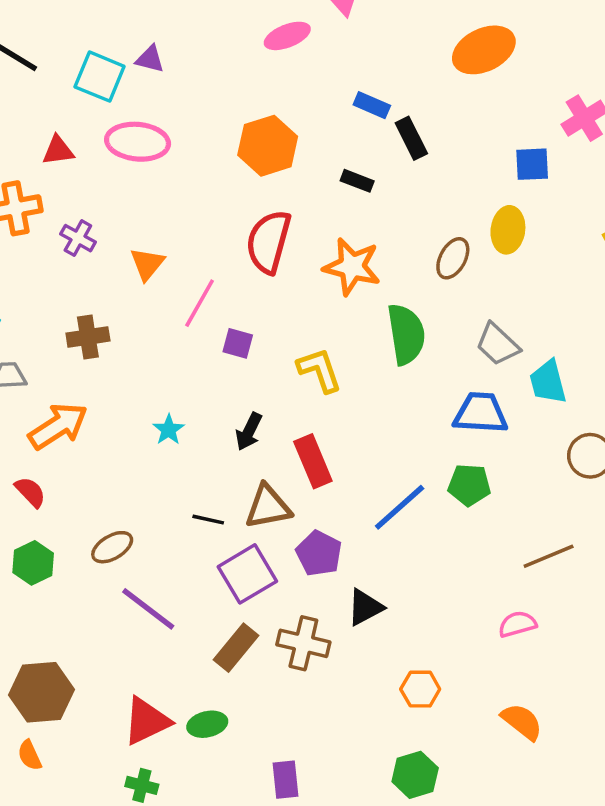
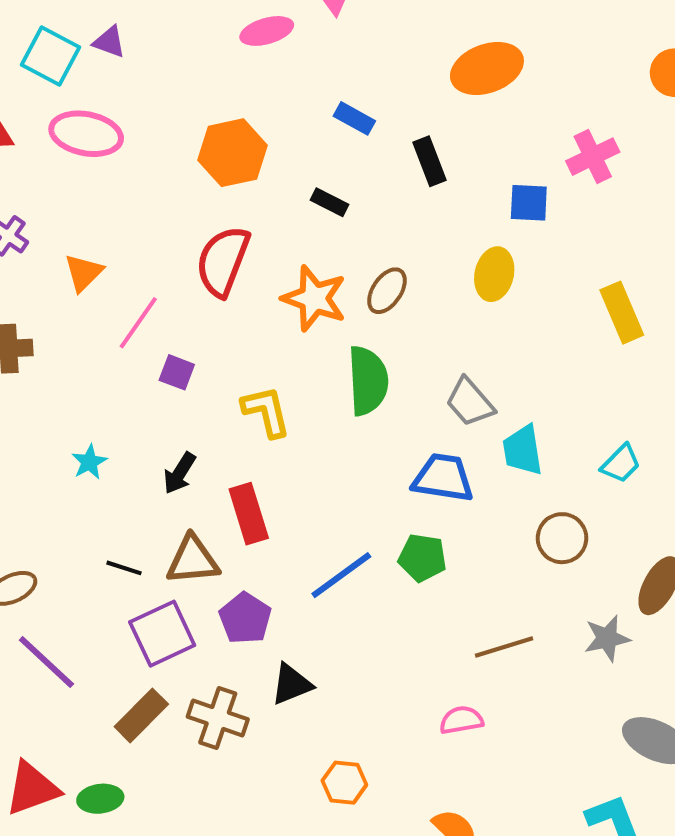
black rectangle: (411, 138) -> (430, 161), moved
brown ellipse: (453, 258) -> (387, 291), moved

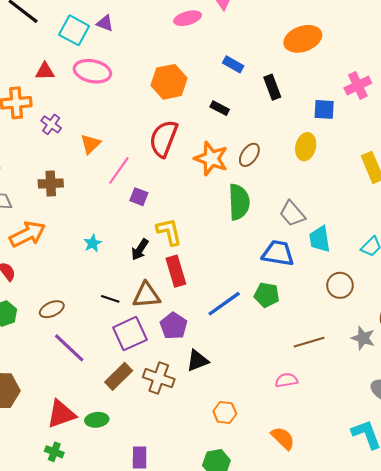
yellow L-shape: (266, 412) -> (169, 232), moved
gray star: (607, 638) -> (363, 338), turned 30

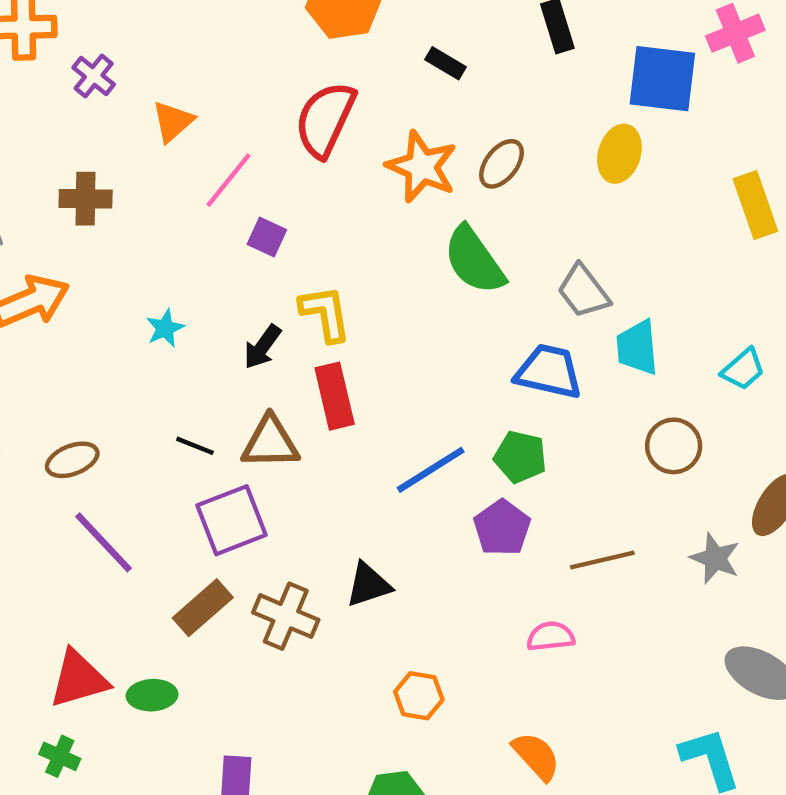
blue square: (324, 109) -> (662, 79), size x1.6
green semicircle: (239, 202) -> (474, 260), turned 144
purple pentagon: (174, 326) -> (502, 528), moved

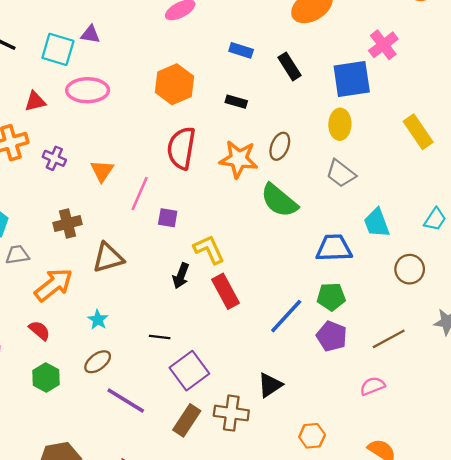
gray trapezoid: (583, 291) -> (341, 173), moved
cyan star: (165, 328) -> (98, 320), moved
brown triangle: (270, 442) -> (108, 258), moved

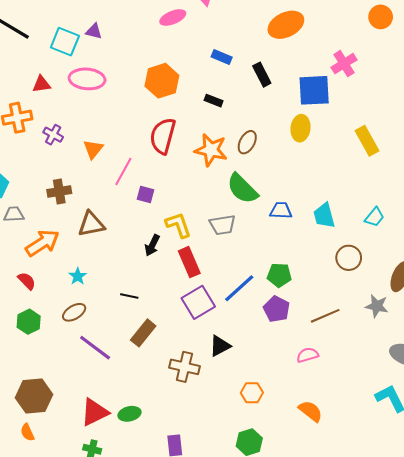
gray trapezoid: (341, 173) -> (222, 225), moved, turned -52
blue trapezoid: (334, 248) -> (281, 210), moved, size x0.7
purple square: (189, 371) -> (198, 302), moved
brown rectangle: (187, 420) -> (143, 333), moved

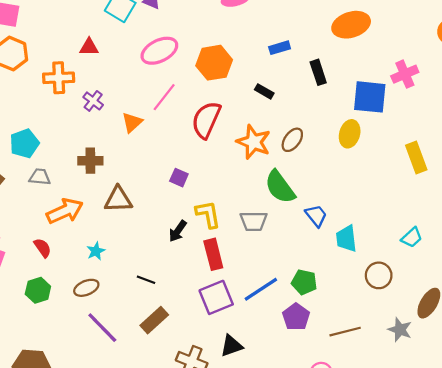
blue rectangle: (222, 57) -> (280, 48), turned -48
pink ellipse: (87, 79) -> (159, 51), moved, turned -40
pink line: (123, 172) -> (164, 97), moved
blue trapezoid: (281, 210) -> (316, 216), turned 40
cyan trapezoid: (324, 216) -> (346, 238), moved

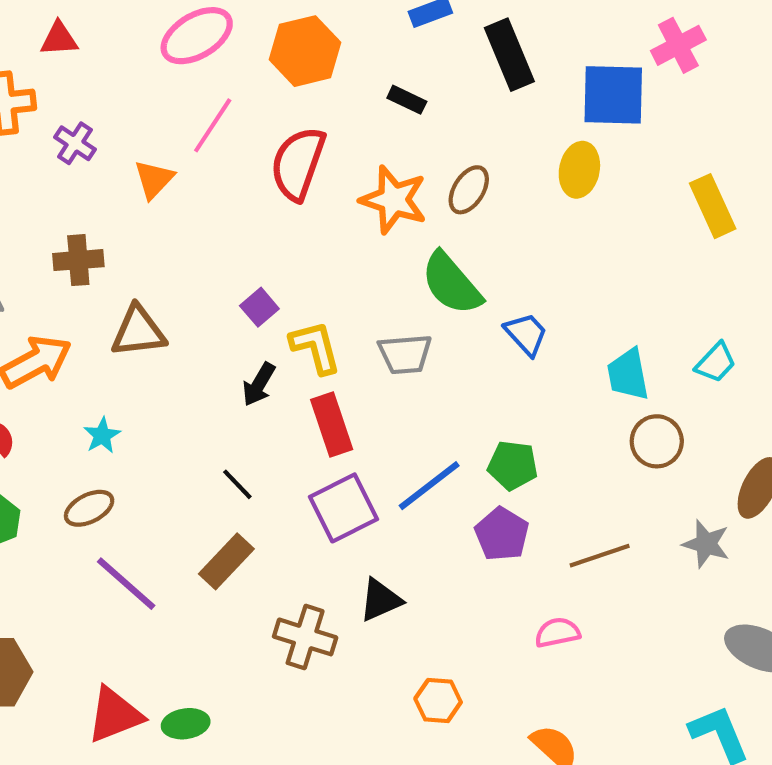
black rectangle: (318, 72) -> (509, 55), size x1.4
purple square: (179, 178) -> (259, 307), moved, turned 30
cyan trapezoid: (346, 238) -> (628, 374), moved
black line: (146, 280) -> (237, 484), moved, turned 30

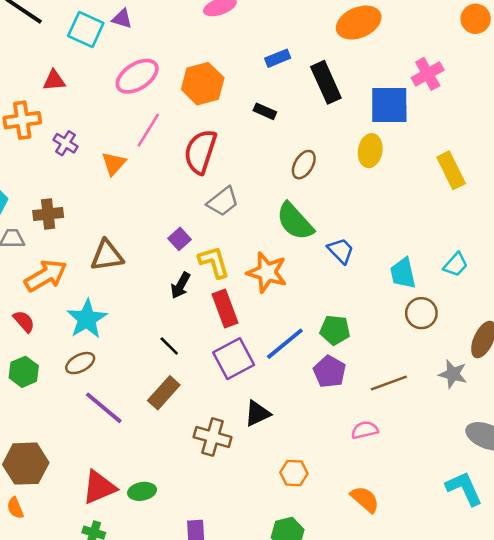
orange star: (394, 200) -> (267, 272), moved
brown cross: (78, 260) -> (48, 214), moved
gray trapezoid: (405, 354) -> (223, 202), moved, turned -32
cyan star: (102, 435) -> (87, 319), size x1.8

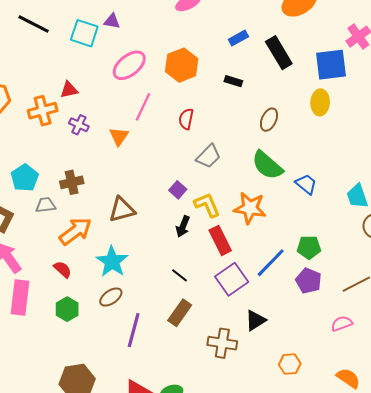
red triangle: (54, 80) -> (69, 90), moved
red semicircle: (200, 152) -> (186, 119), size x0.6
purple line: (104, 408) -> (134, 330), turned 72

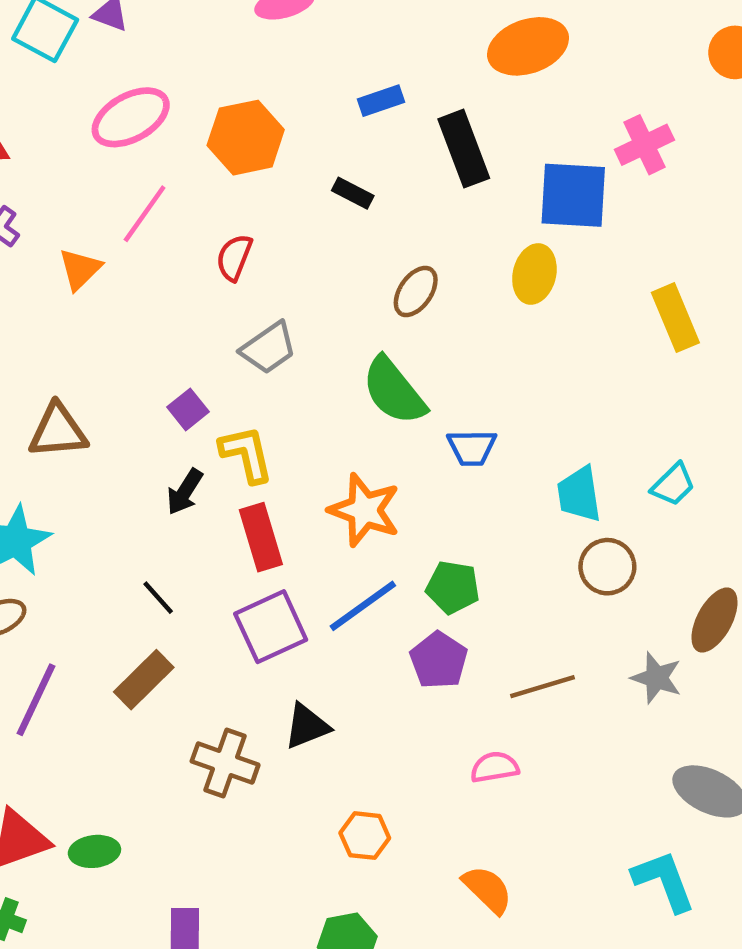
blue trapezoid: (306, 184) -> (472, 448), turned 130
orange star: (250, 208) -> (365, 510), moved

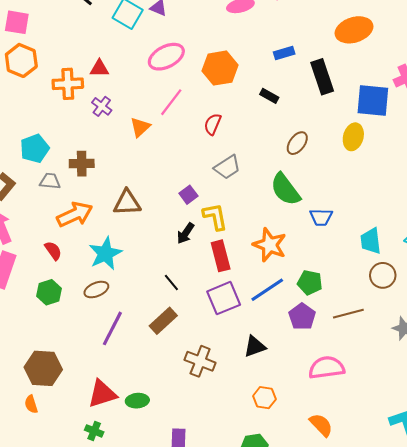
brown line: (542, 687) -> (348, 314), moved
black triangle: (307, 726) -> (255, 347), moved
pink semicircle: (495, 767) -> (327, 368), size x1.6

